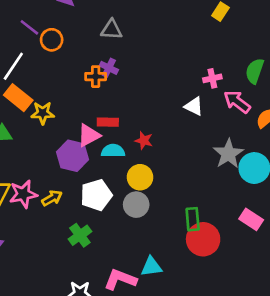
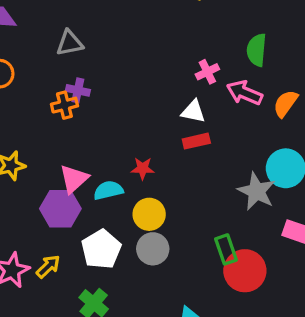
red rectangle: (108, 122) -> (196, 141), moved
gray star: (228, 154) -> (256, 191), moved

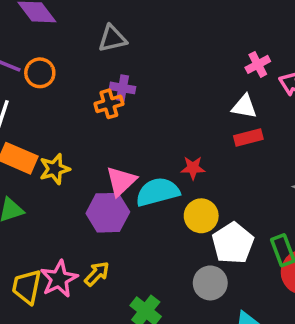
cyan semicircle: (108, 190) -> (158, 192), size x1.4
white pentagon: (101, 249) -> (233, 243), moved
gray circle: (153, 249) -> (210, 283), moved

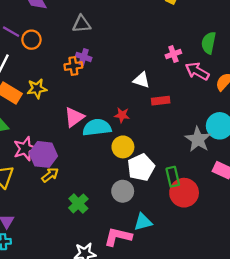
white triangle: (244, 107) -> (141, 80), moved
yellow star: (55, 169) -> (37, 89), moved
purple hexagon: (108, 213) -> (43, 154), moved
pink star: (59, 279) -> (25, 149), moved

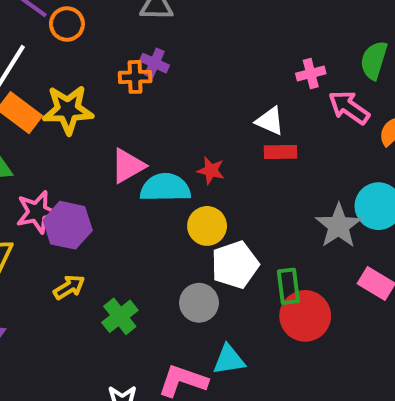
white triangle: (141, 80) -> (270, 121), moved
yellow star: (37, 89) -> (68, 110), size x1.4
yellow arrow: (50, 175) -> (69, 287), moved

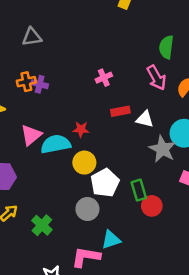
purple cross: (154, 63) -> (40, 84), moved
pink cross: (311, 74) -> (104, 78), moved
pink arrow: (349, 107) -> (156, 78), turned -145
white triangle: (270, 121) -> (145, 119), moved
red circle: (305, 316) -> (152, 206), size x0.7

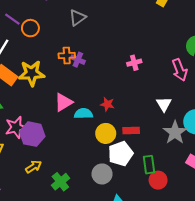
gray triangle: (32, 37) -> (77, 18), turned -36
red rectangle: (120, 111) -> (131, 131), moved
white triangle: (145, 119) -> (164, 104), turned 35
cyan semicircle: (56, 144) -> (83, 114), size x0.7

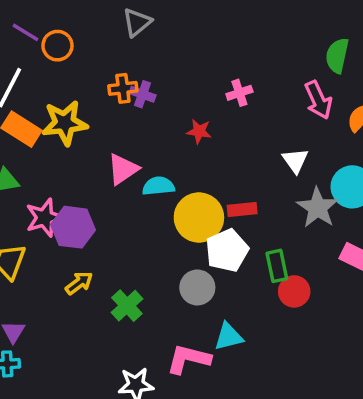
red star: (107, 104) -> (199, 131), moved
yellow circle: (106, 133) -> (199, 218), size x1.4

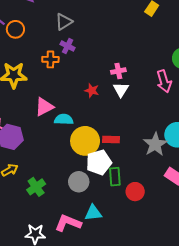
purple cross: (143, 94) -> (68, 46), moved
white triangle: (295, 160) -> (121, 90), moved
green rectangle: (277, 266) -> (115, 177), moved

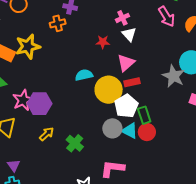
pink triangle: (44, 107) -> (126, 63), moved
red circle: (135, 192) -> (147, 132), moved
cyan triangle: (93, 213) -> (130, 131), moved, turned 48

